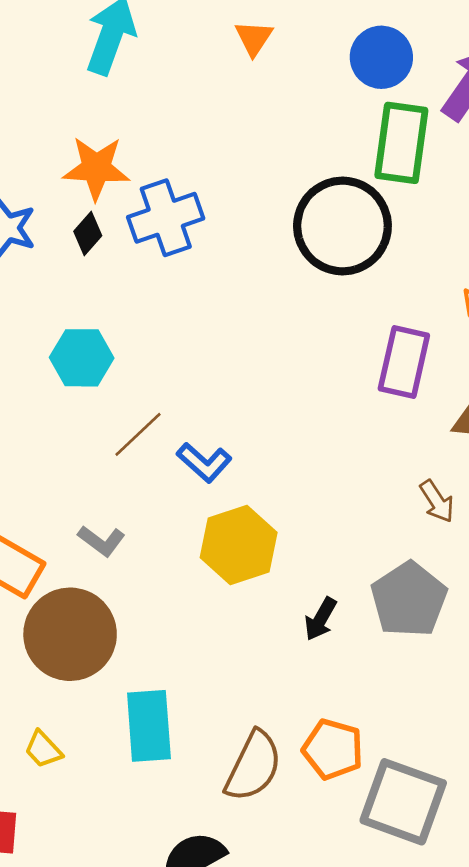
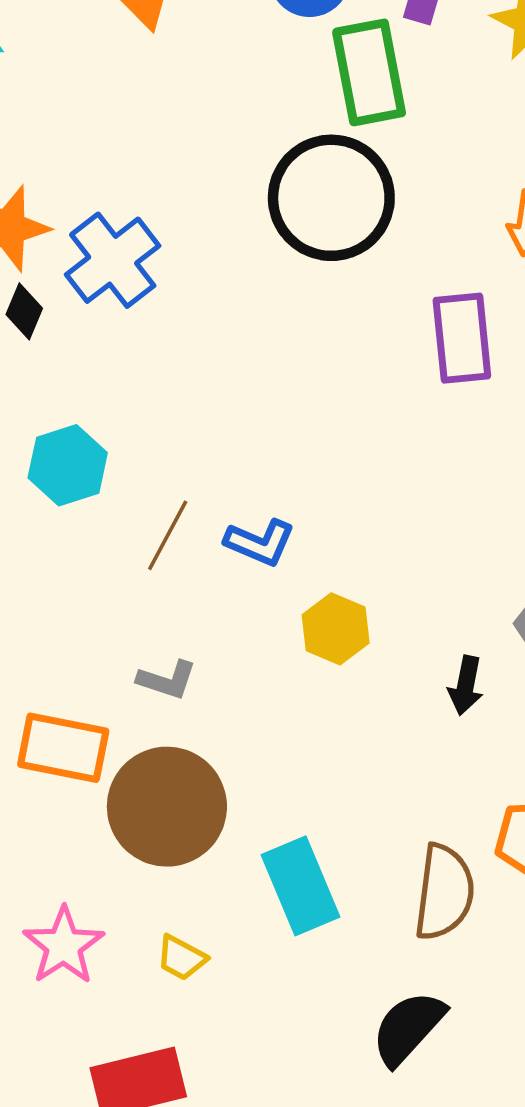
yellow hexagon: (239, 545) -> (336, 629), size x0.7

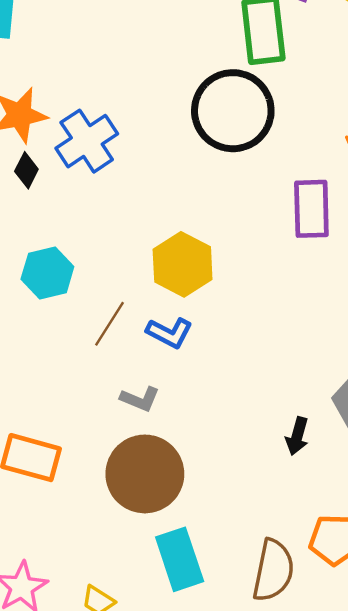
yellow hexagon: (336, 629) -> (183, 264), moved, size x1.4
gray L-shape: (167, 680) -> (140, 399), moved
brown circle: (167, 807) -> (145, 474), moved

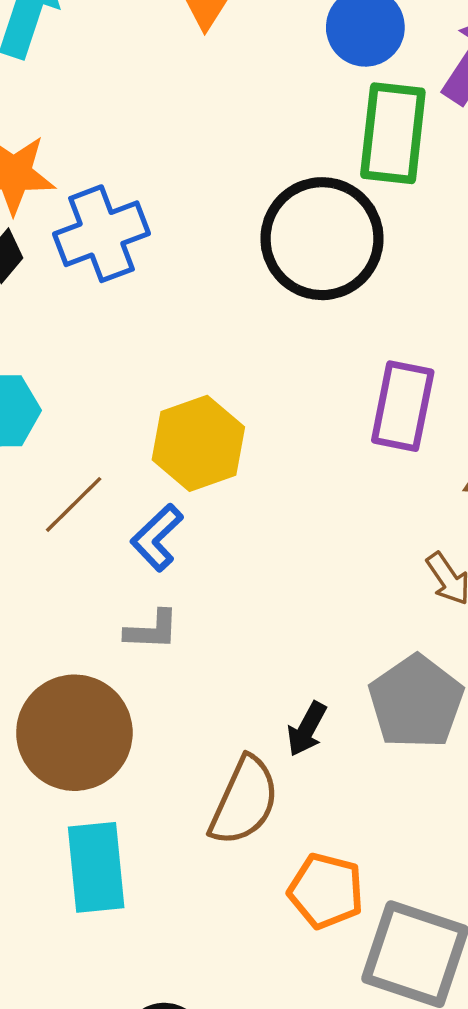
blue L-shape: (169, 333) -> (157, 537), turned 96
gray L-shape: (140, 399) -> (152, 630), moved, turned -33
brown semicircle: (273, 570) -> (244, 801), moved

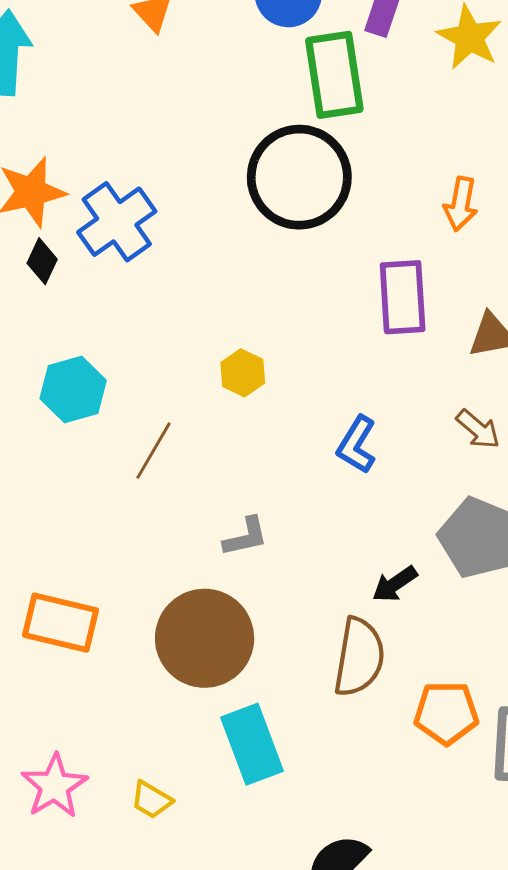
yellow hexagon: (198, 443) -> (243, 373), size x0.6
blue L-shape: (157, 537) -> (357, 445), moved
black arrow: (307, 729) -> (395, 584), turned 42

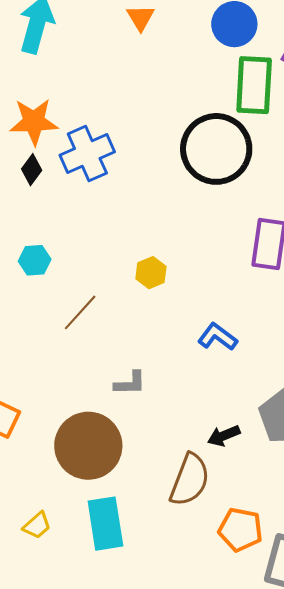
cyan hexagon: (73, 390) -> (35, 260), size x0.7
blue L-shape: (357, 445) -> (217, 337), turned 84
yellow trapezoid: (151, 800) -> (37, 526), moved, turned -84

